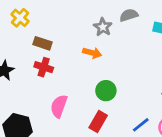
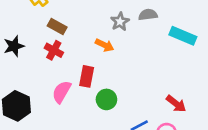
green circle: (106, 91) -> (106, 99), moved
red rectangle: (98, 122) -> (87, 76), moved, turned -30

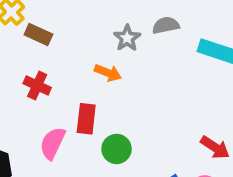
brown rectangle: (57, 26) -> (38, 34), moved

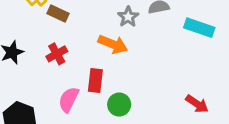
orange arrow: (108, 73) -> (113, 44), size x1.4
red cross: (37, 85) -> (57, 54), turned 36

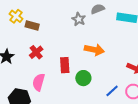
orange arrow: (113, 44) -> (94, 50), moved
pink semicircle: (69, 100) -> (39, 82), moved

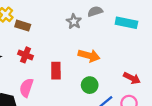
red cross: (36, 52) -> (26, 55), turned -32
green circle: (83, 78) -> (90, 85), moved

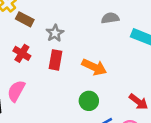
gray star: (74, 21) -> (55, 33), moved
red rectangle: (56, 71) -> (56, 60), moved

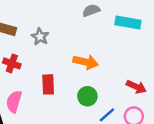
red rectangle: (56, 60) -> (48, 84), moved

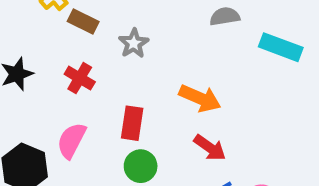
red arrow: (136, 87) -> (210, 148), moved
green circle: (87, 96) -> (141, 166), moved

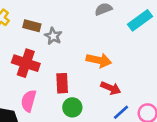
brown rectangle: (83, 21) -> (32, 26), moved
cyan rectangle: (281, 47) -> (140, 20), turned -45
red cross: (80, 78) -> (26, 63), size x1.5

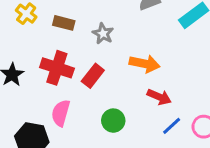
gray star: (53, 36) -> (103, 34), moved
red rectangle: (62, 83) -> (93, 76), moved, turned 42

